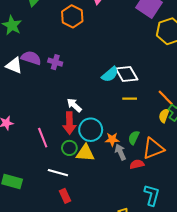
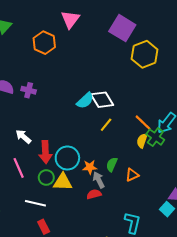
yellow line: (130, 99) -> (106, 125), turned -48
white arrow: (74, 105) -> (23, 137), moved
orange triangle: (153, 148) -> (132, 175), size x0.6
red semicircle: (137, 164) -> (94, 194), moved

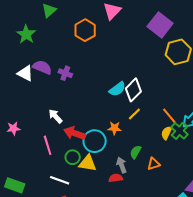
white diamond: (102, 100) -> (133, 90), turned 70
red arrow: (45, 152) -> (74, 133), turned 105
orange star: (90, 167) -> (114, 128), moved

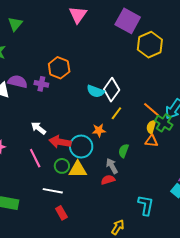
orange hexagon: (85, 30) -> (59, 68), moved
cyan semicircle: (117, 89) -> (95, 91), turned 66
orange triangle: (154, 164) -> (151, 141), moved, turned 32

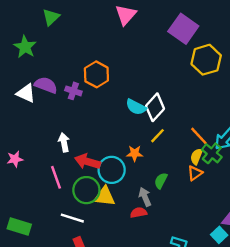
white arrow: (38, 128) -> (64, 142), turned 35
orange triangle: (151, 141) -> (195, 173), turned -48
green circle: (62, 166) -> (86, 190), size x1.5

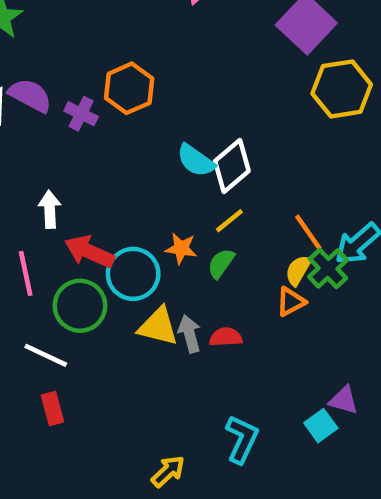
green semicircle: (161, 181) -> (221, 263), moved
yellow triangle: (105, 196) -> (158, 326), moved
red semicircle: (139, 213) -> (226, 337), moved

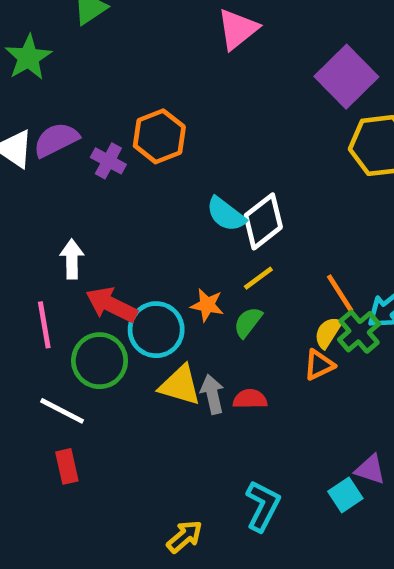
purple semicircle: (30, 95) -> (56, 140), turned -57

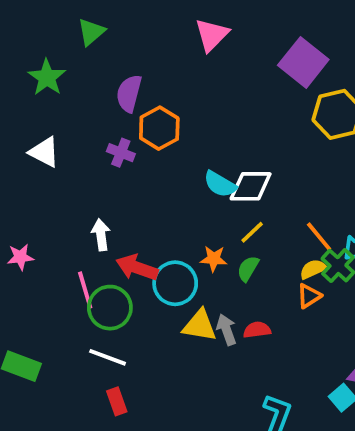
purple semicircle: (56, 140) -> (129, 93), moved, turned -42
white diamond: (263, 221) -> (251, 186), turned 45
yellow semicircle: (328, 333) -> (313, 269), turned 40
green circle: (100, 361) -> (110, 308), moved

